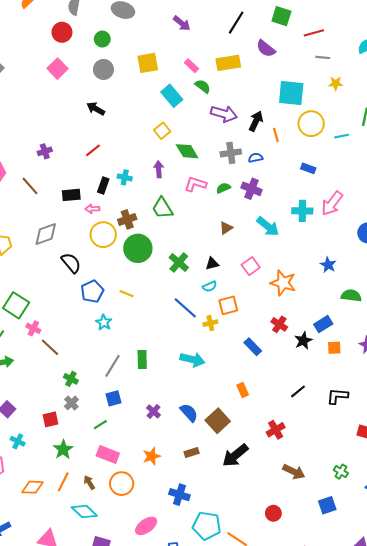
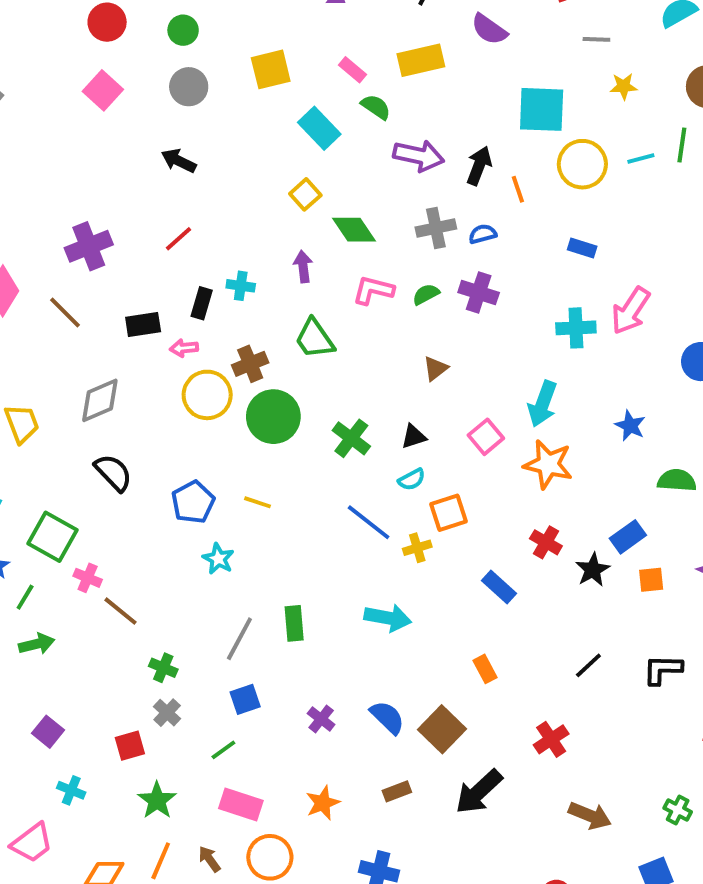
cyan line: (342, 136) -> (641, 159), moved
purple cross: (45, 151) -> (89, 246), size x1.6
cyan arrow: (268, 226) -> (543, 404), moved, turned 75
black semicircle: (71, 263) -> (113, 473), moved

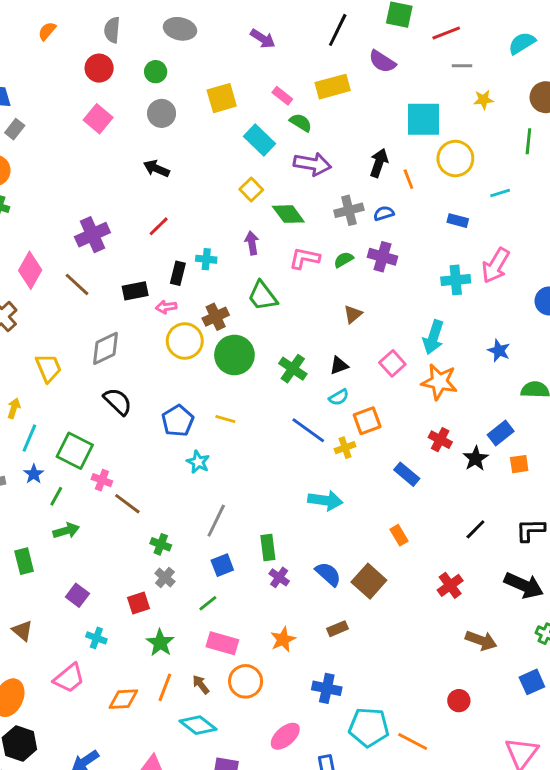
purple arrow: (419, 156) -> (312, 164), moved
cyan line: (641, 159) -> (500, 193), moved
green rectangle: (294, 623) -> (268, 547), moved
black arrow: (479, 792) -> (524, 585), moved, turned -111

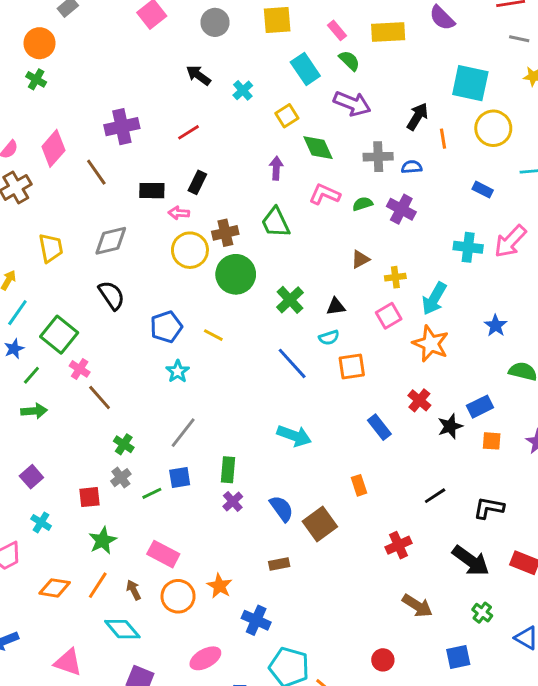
cyan cross: (206, 259) -> (243, 90), moved, turned 30
yellow cross: (345, 448) -> (395, 277), moved
green line: (208, 603) -> (152, 493), moved
orange star: (283, 639) -> (220, 586), moved, turned -30

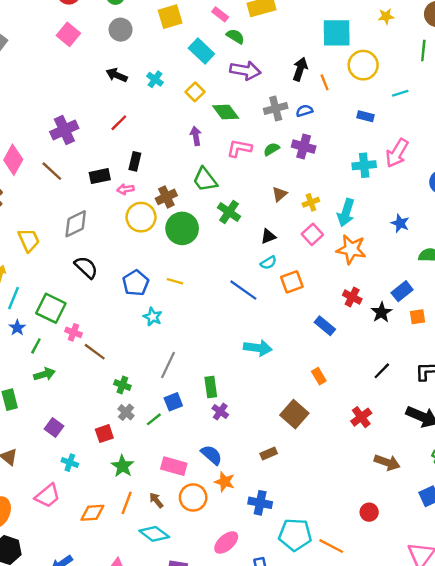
green cross: (290, 300) -> (229, 212), moved
blue semicircle: (281, 509) -> (211, 455), moved

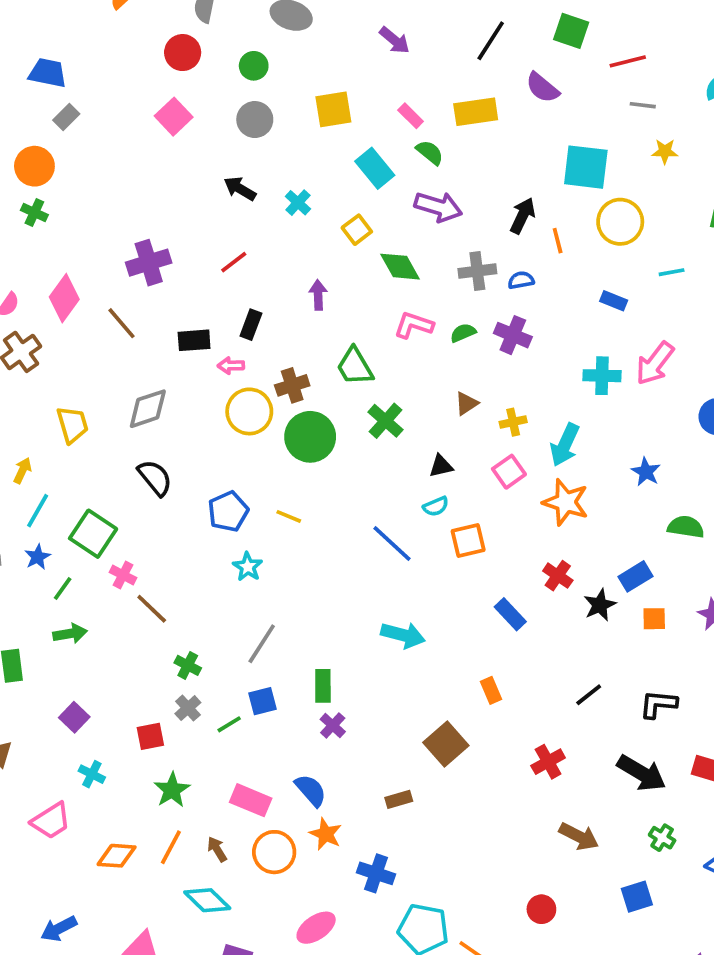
purple arrow: (196, 136) -> (318, 295), moved

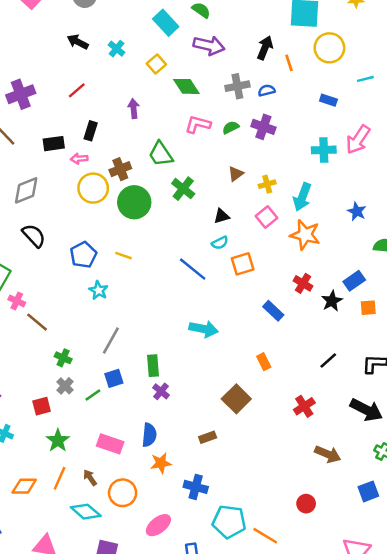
blue semicircle: (311, 790) -> (149, 435), turned 50
orange star: (326, 834) -> (161, 463), turned -30
orange circle: (274, 852) -> (123, 493), moved

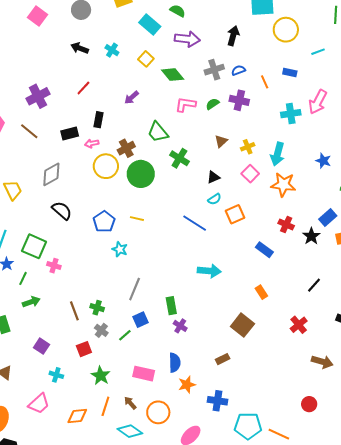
orange line: (289, 63) -> (265, 82), moved
purple arrow: (134, 109) -> (132, 97), turned -119
brown line: (37, 322) -> (74, 311), moved, turned 36

